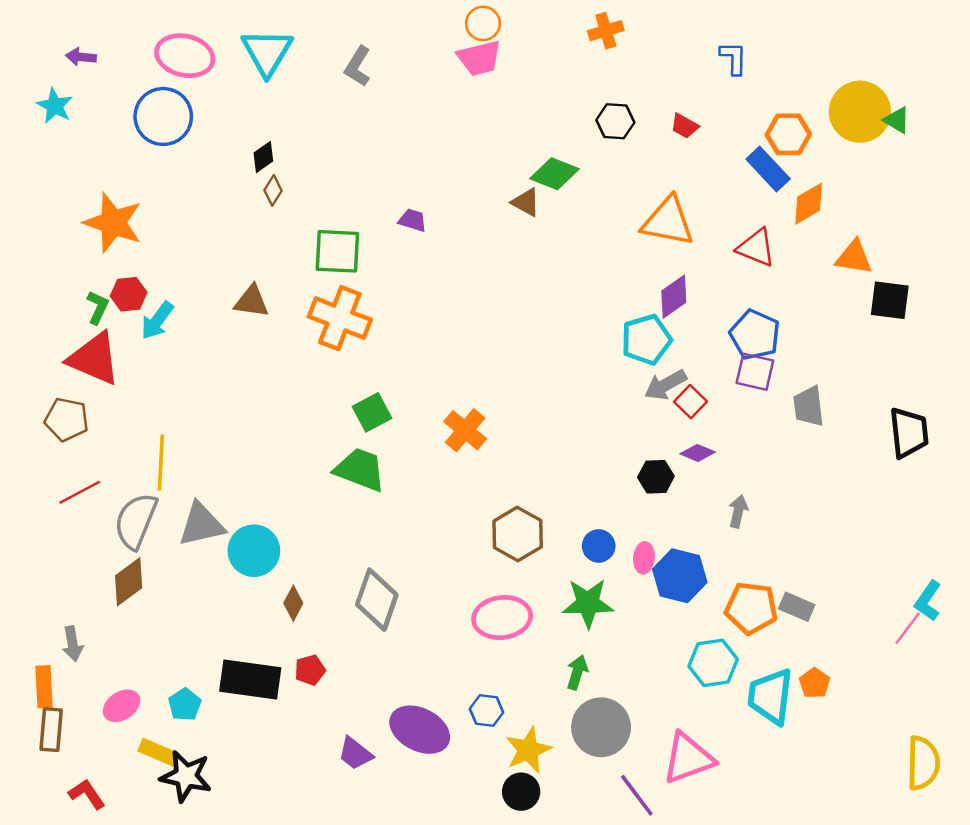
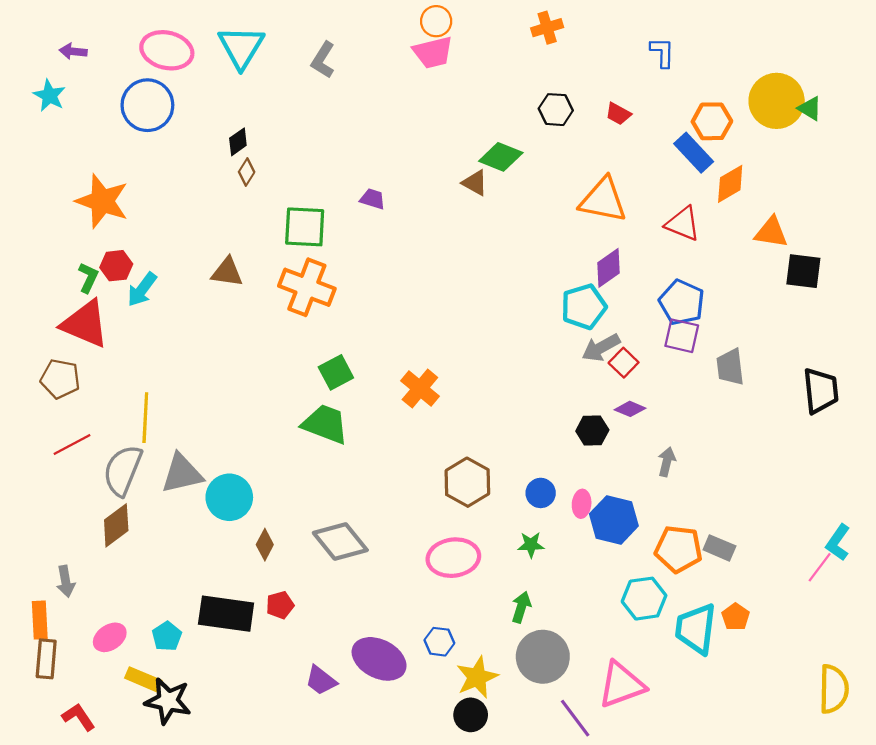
gray diamond: (377, 600) -> (340, 541), turned -58
green star: (588, 603) -> (531, 545), size x0.6

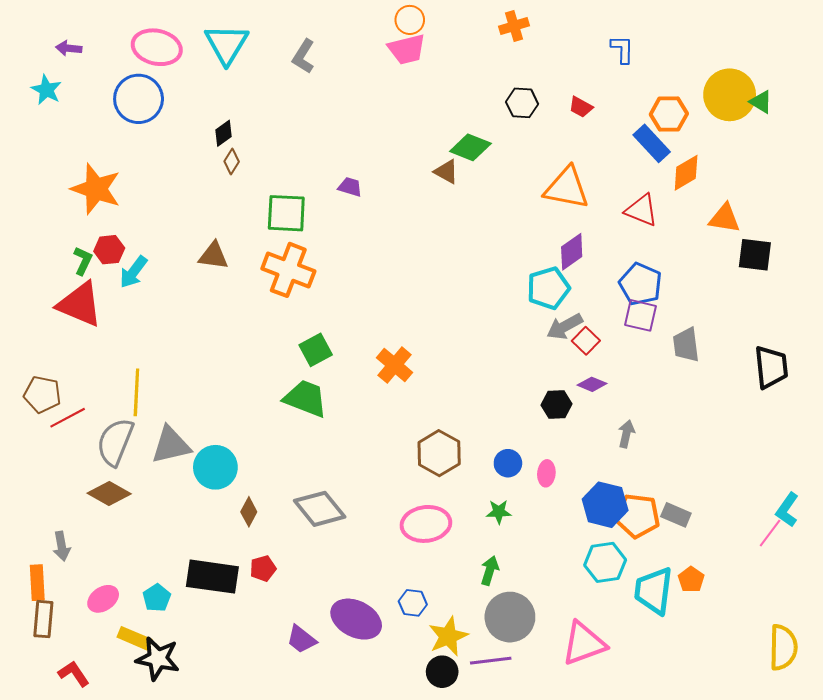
brown pentagon: (60, 379) -> (42, 394), moved
blue hexagon: (614, 520) -> (605, 505), moved
brown diamond: (116, 525) -> (109, 494), turned 66
purple line: (575, 718) -> (491, 661), moved, turned -60

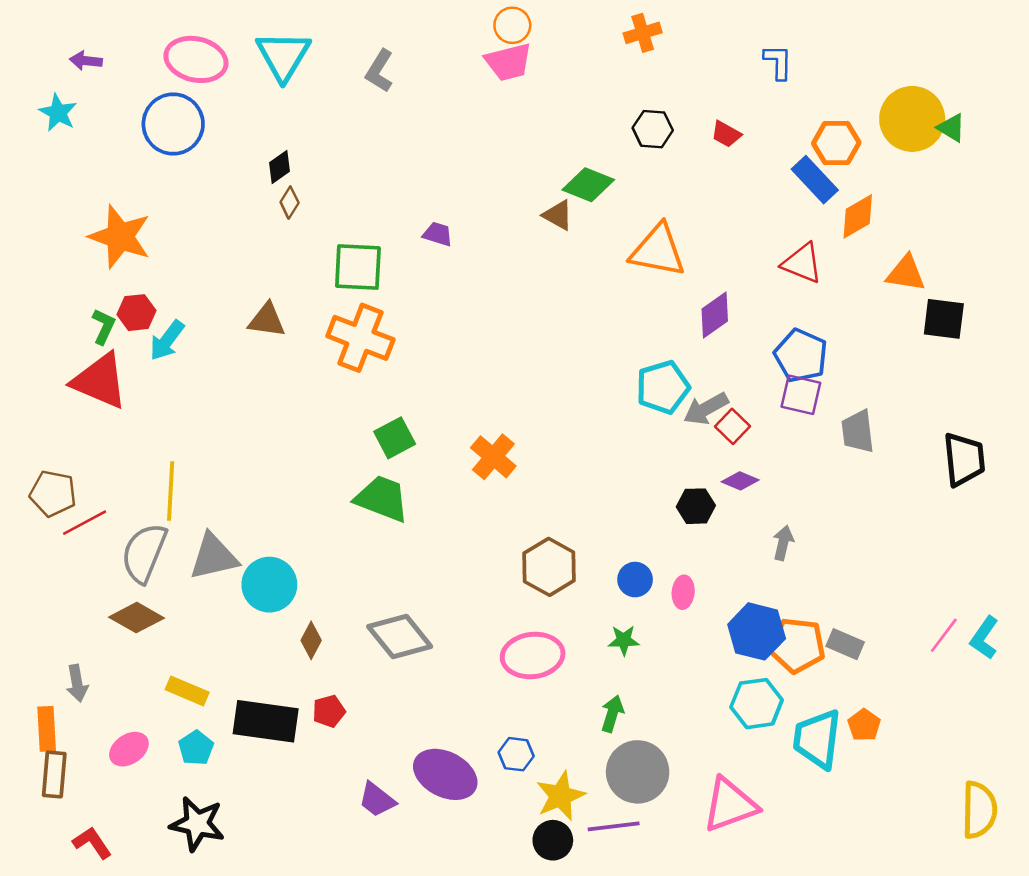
orange triangle: (567, 188) -> (658, 251), moved
cyan pentagon: (548, 288) -> (663, 387), moved
pink line: (770, 533) -> (944, 635), moved
yellow rectangle: (134, 638) -> (187, 691), moved

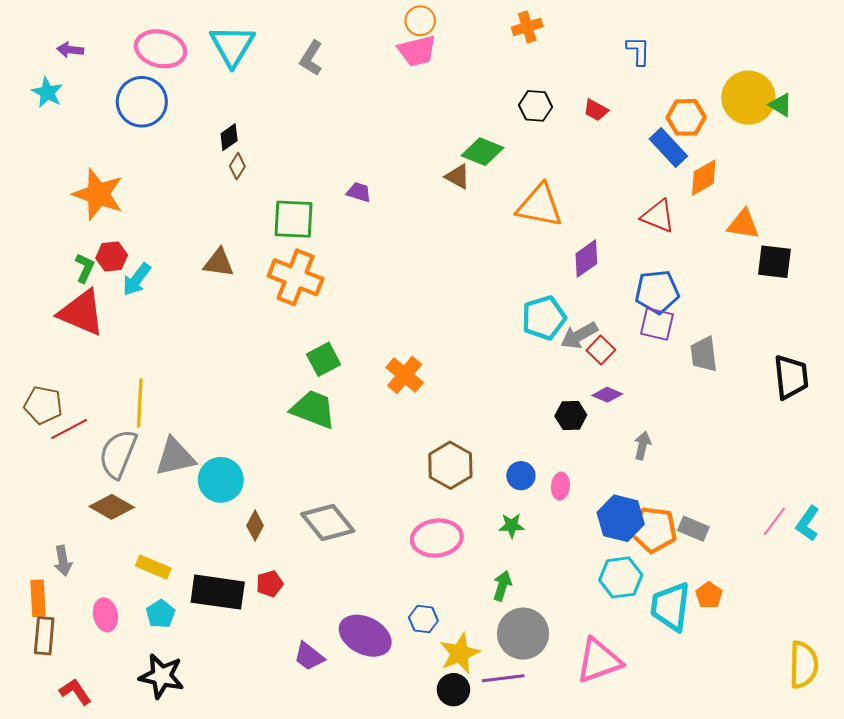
blue pentagon: (801, 356) -> (657, 292), turned -30
pink ellipse: (129, 749) -> (105, 615), turned -68

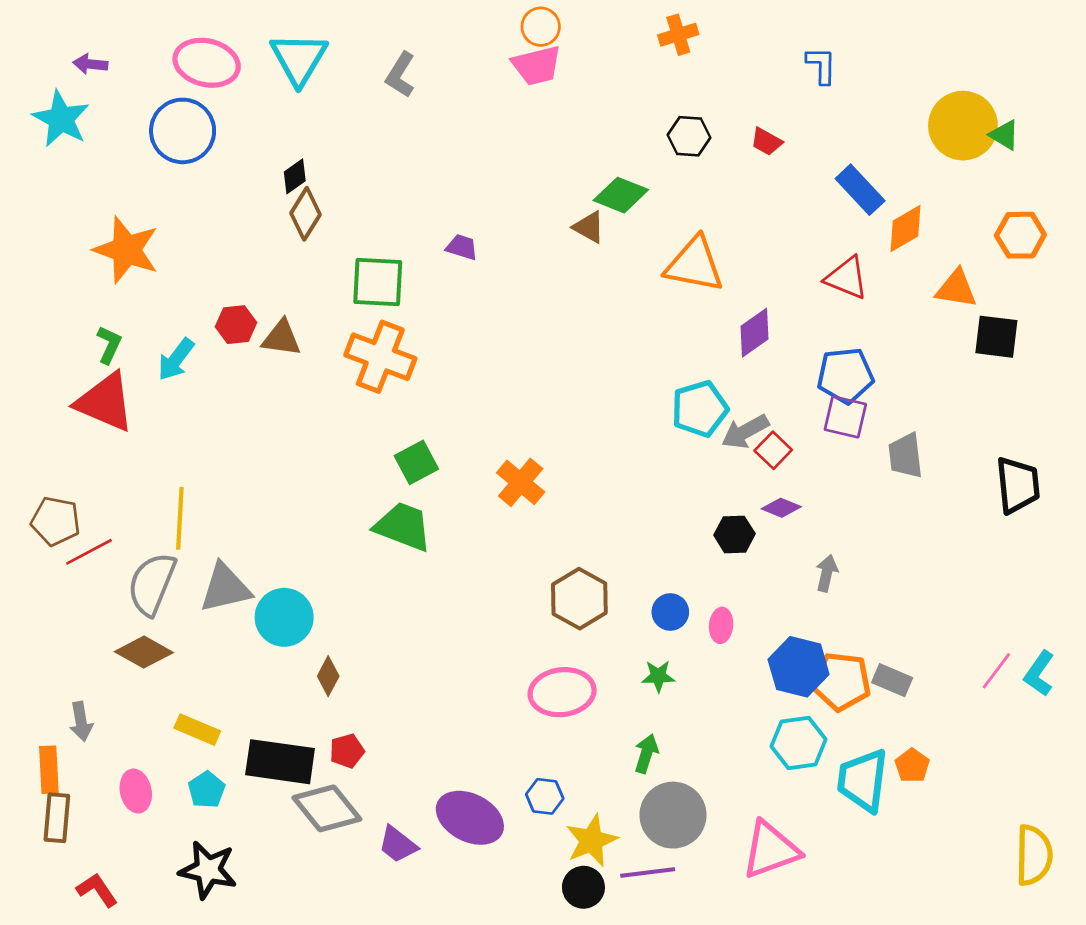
cyan star: (47, 92) -> (61, 119), size x1.4
orange hexagon: (686, 117) -> (1020, 235), moved
brown diamond: (237, 166) -> (305, 214), size x1.5
red hexagon: (112, 257) -> (236, 325), moved
gray diamond: (328, 522) -> (327, 808), moved

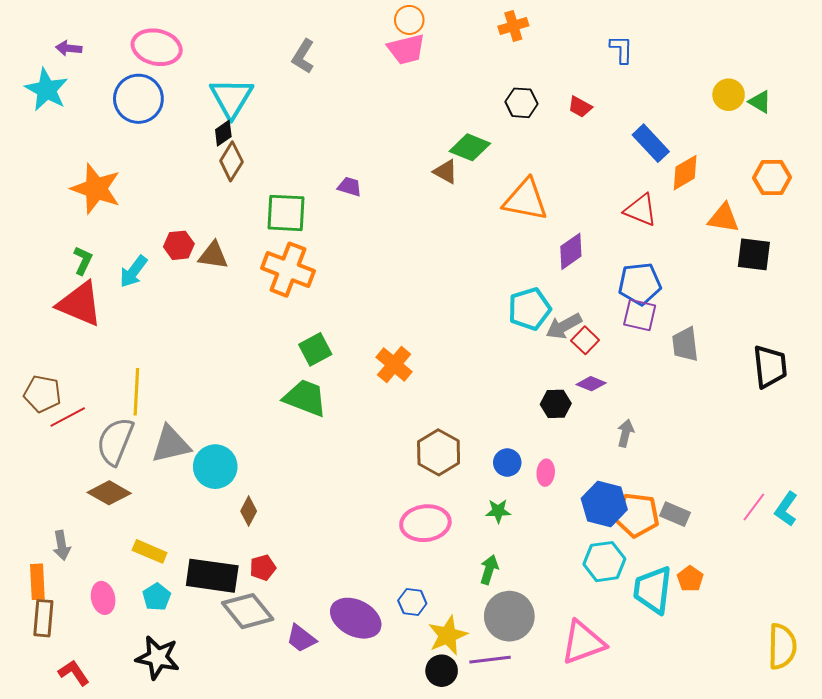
cyan triangle: (299, 59) -> (231, 98), moved
yellow circle: (963, 126) -> (729, 95), size x0.6

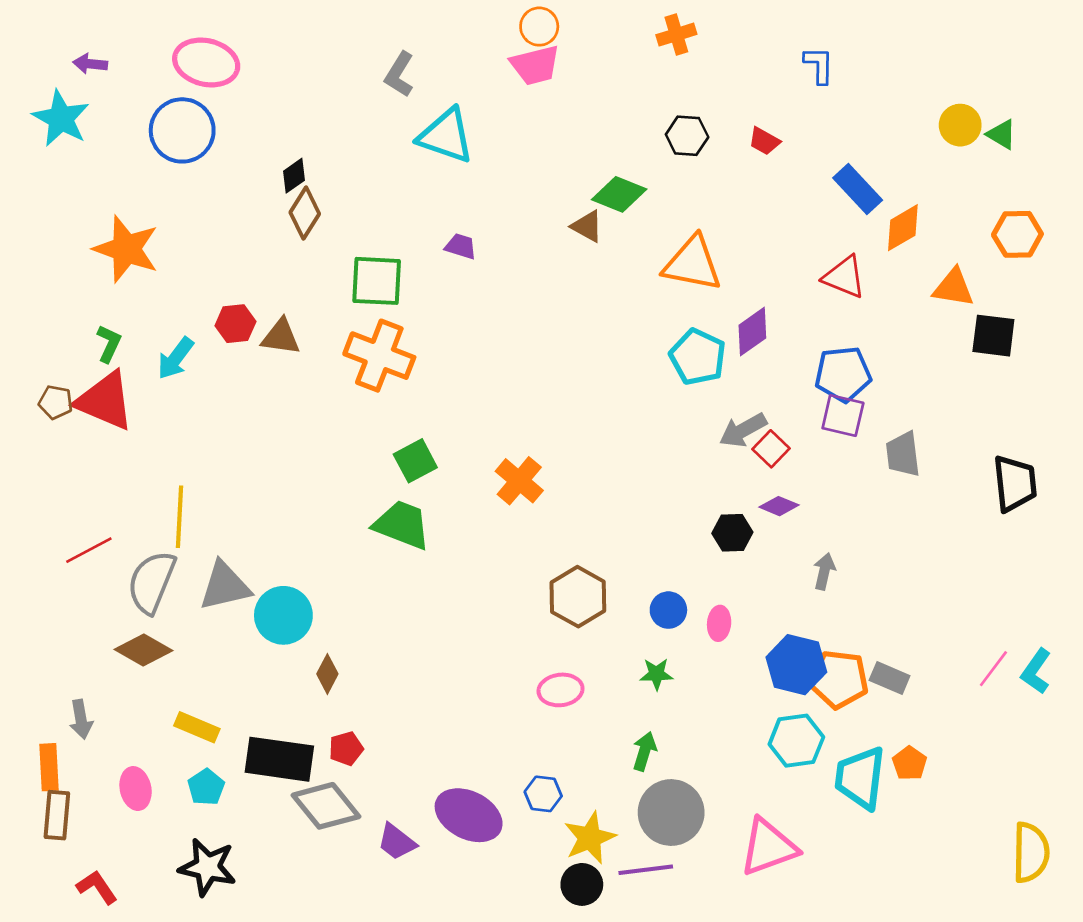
cyan triangle: (231, 98) -> (446, 136), moved, turned -42
cyan pentagon: (530, 309) -> (698, 357), moved, turned -30
brown pentagon: (42, 394) -> (56, 402), moved, size x0.7
pink ellipse: (425, 523) -> (561, 690), size x0.7

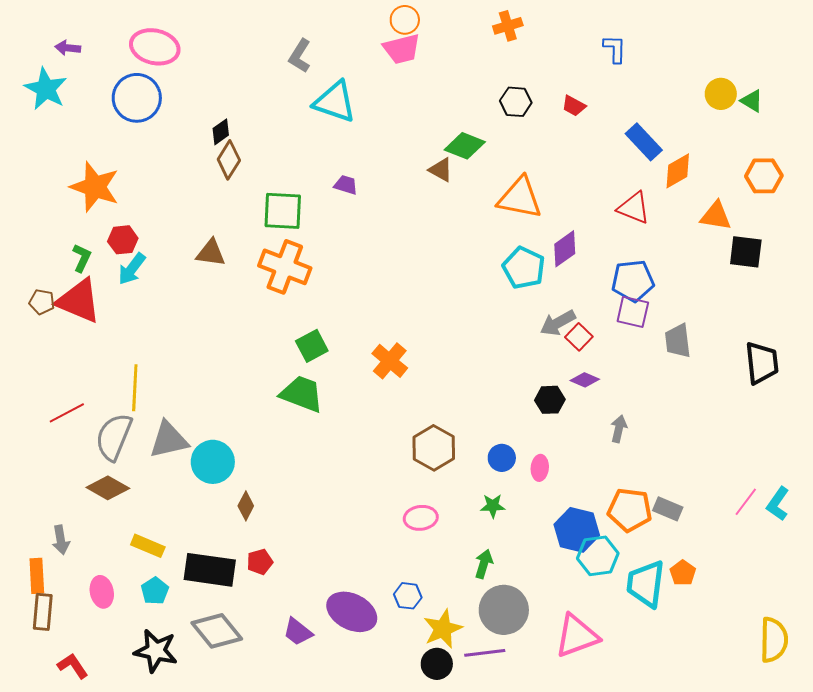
red hexagon: (235, 324) -> (123, 240), moved
blue hexagon: (796, 665) -> (577, 530), moved
gray diamond: (326, 806) -> (217, 631), moved

